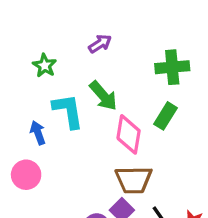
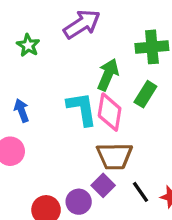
purple arrow: (100, 44) -> (82, 24), size x1.6
green arrow: (103, 96) -> (108, 75), moved, turned -116
cyan L-shape: (68, 111) -> (82, 109), moved

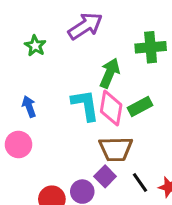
green rectangle: (145, 94) -> (140, 107), moved, turned 30

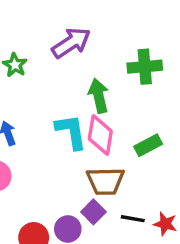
green arrow: (110, 73) -> (99, 96), turned -36
green rectangle: (140, 107) -> (148, 145), moved
black line: (140, 182) -> (133, 219), turned -45

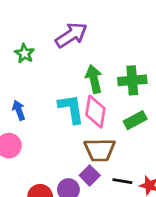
green cross: (145, 67) -> (132, 80), moved

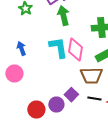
green arrow: (94, 79) -> (63, 16), moved
brown trapezoid: (100, 150) -> (91, 76), moved

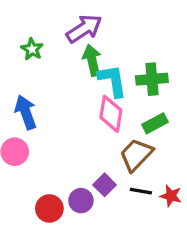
blue arrow: (21, 48) -> (26, 112), size x1.5
cyan L-shape: (58, 48) -> (112, 81), moved
brown trapezoid: (91, 76) -> (136, 155), turned 135

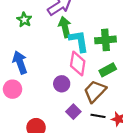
purple circle: (81, 201) -> (62, 84), moved

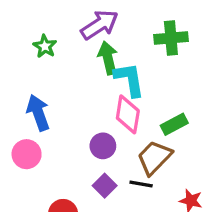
green cross: (106, 40) -> (171, 38), moved
purple square: (73, 112) -> (105, 186), moved
black line: (98, 116) -> (141, 184), moved

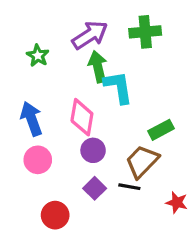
green cross: (171, 38) -> (145, 32), moved
pink diamond: (128, 114) -> (82, 117), moved
pink circle: (27, 154) -> (38, 160), moved

